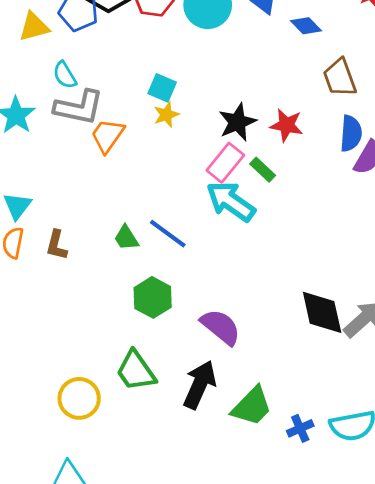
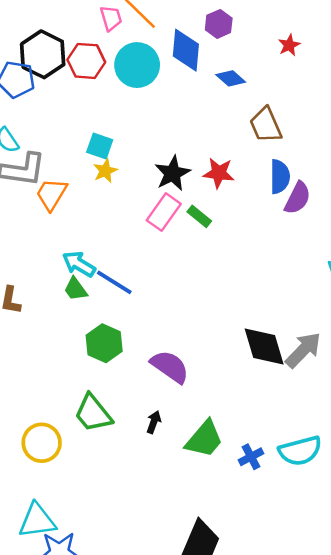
cyan arrow: (231, 201) -> (79, 264), moved, size x0.7
black arrow: (200, 385) -> (154, 422), size x0.5

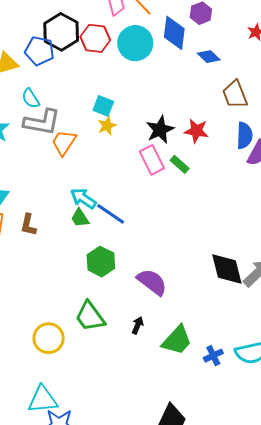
pink rectangle: (164, 212) -> (152, 160), turned -64

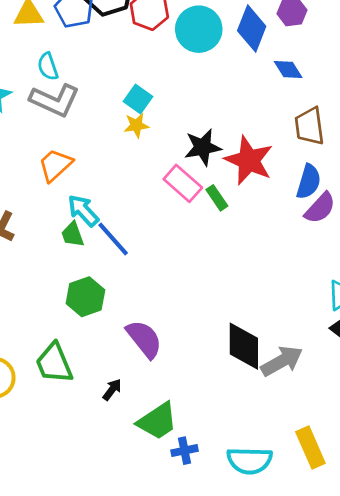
red star: (196, 131) -> (249, 160), size x1.5
orange trapezoid: (64, 142) -> (55, 165), moved
pink rectangle: (152, 160) -> (183, 183), turned -36
blue cross: (213, 356) -> (185, 451), moved

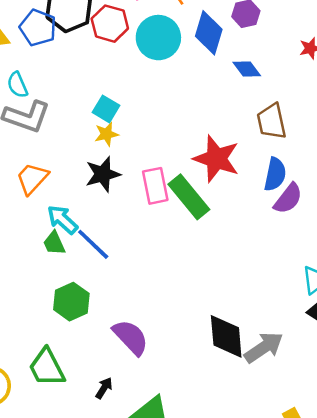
black star: (203, 147) -> (103, 174), moved
pink rectangle: (183, 183) -> (155, 186), turned 42
green rectangle: (217, 198) -> (189, 197), size x1.8

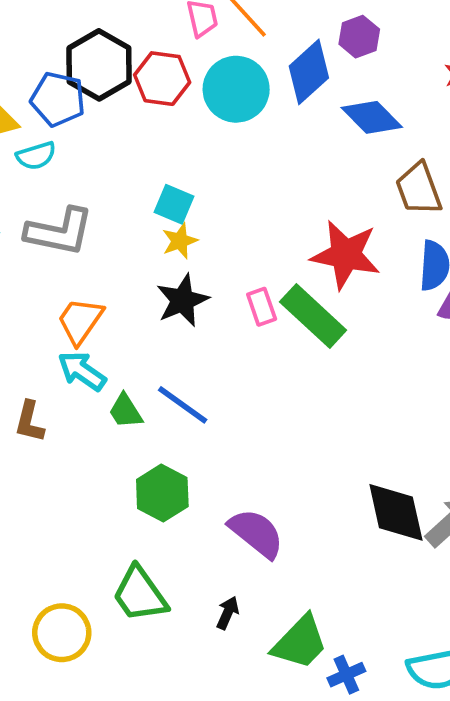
blue diamond: (209, 33) -> (309, 72), turned 39
blue diamond: (247, 69) -> (372, 117), size x1.4
cyan semicircle: (17, 85) -> (36, 156), moved, turned -76
pink rectangle: (155, 186) -> (262, 307), size x0.7
cyan arrow: (62, 220) -> (82, 371), moved

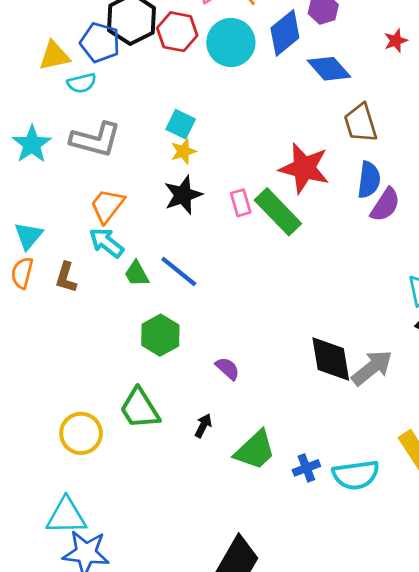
purple semicircle: (256, 533) -> (228, 368), size x0.6
blue cross: (346, 675) -> (306, 468), moved

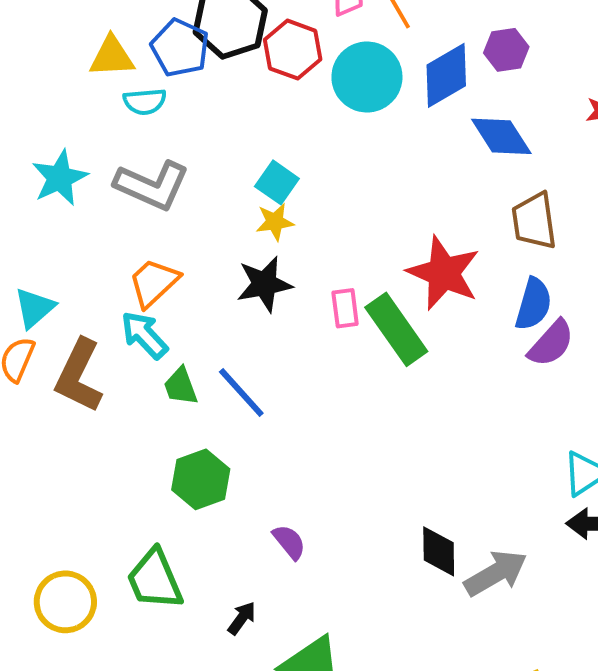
brown L-shape: (66, 277) -> (79, 376), size x1.6
black diamond: (331, 359) -> (439, 551), size x0.7

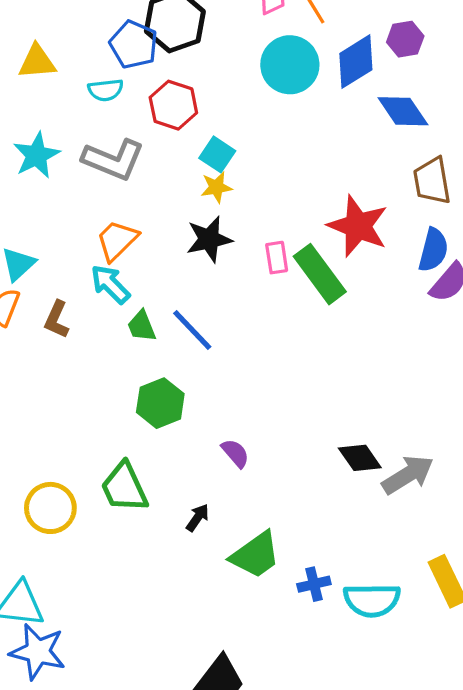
red hexagon: (293, 50) -> (173, 105), moved
yellow triangle: (112, 57) -> (37, 62), moved
brown L-shape: (79, 376) -> (57, 320), size x0.6
black diamond: (439, 551) -> (360, 458), turned -33

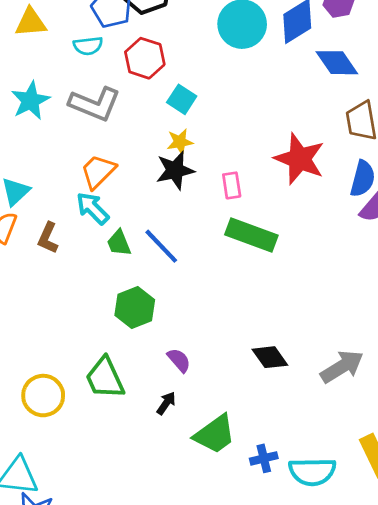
yellow star: (216, 187) -> (180, 142), moved
green rectangle: (320, 274) -> (251, 235), moved, turned -33
purple semicircle: (235, 453) -> (179, 360), moved
black diamond: (360, 458) -> (270, 357), moved

